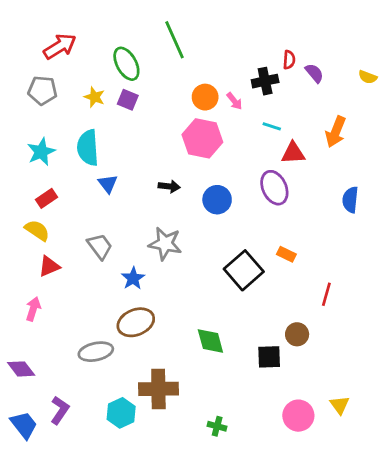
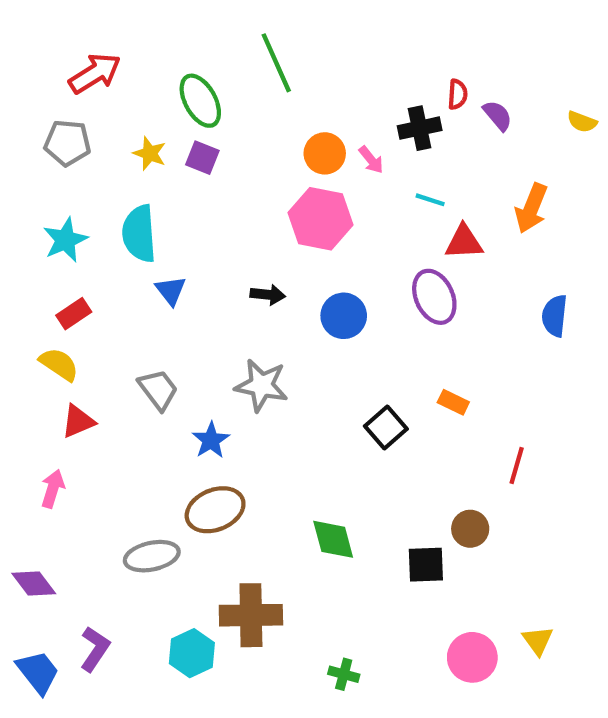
black square: (244, 270) -> (386, 428), size x0.7

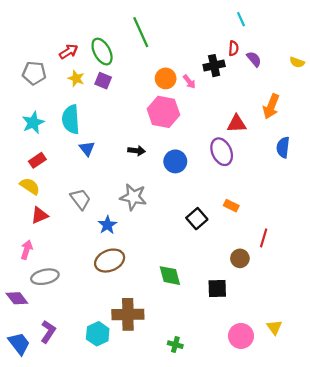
red arrow: (95, 73) -> (69, 52), moved, size x0.7
cyan line: (430, 200) -> (241, 19), moved, turned 48
blue semicircle: (555, 316) -> (283, 147), moved
brown circle: (470, 529) -> (240, 258), moved
gray ellipse: (152, 556) -> (45, 277), moved

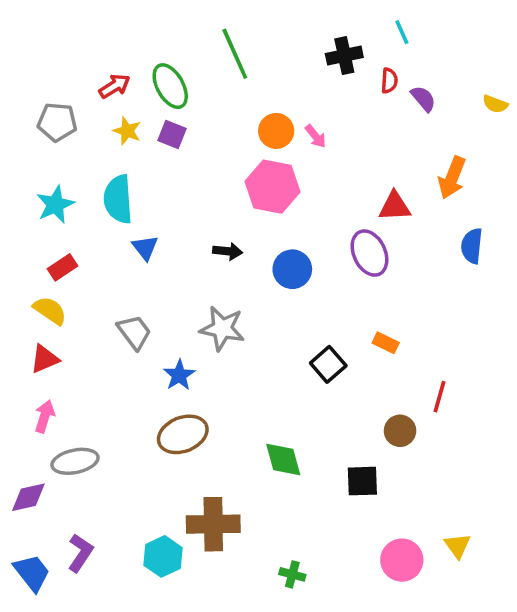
black cross: (214, 66) -> (344, 56), moved
red triangle: (40, 215) -> (45, 359), moved
purple diamond: (17, 298) -> (28, 497), turned -65

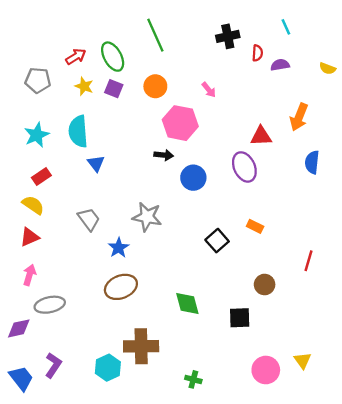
cyan line: (402, 32) -> (286, 27), moved
purple semicircle: (423, 99) -> (280, 65), turned -60
orange circle: (276, 131) -> (155, 86), moved
black arrow: (228, 251) -> (164, 155), moved
red line: (440, 397) -> (309, 261), moved

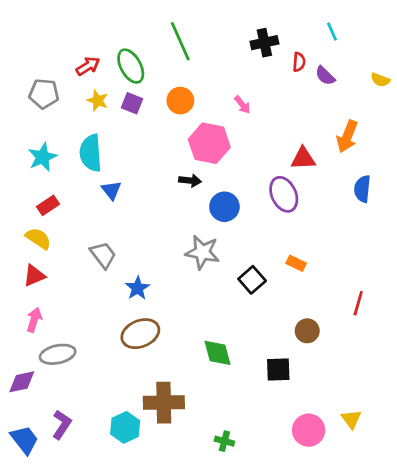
purple semicircle: (280, 65) -> (325, 76), turned -126
gray star: (147, 217) -> (202, 252), moved

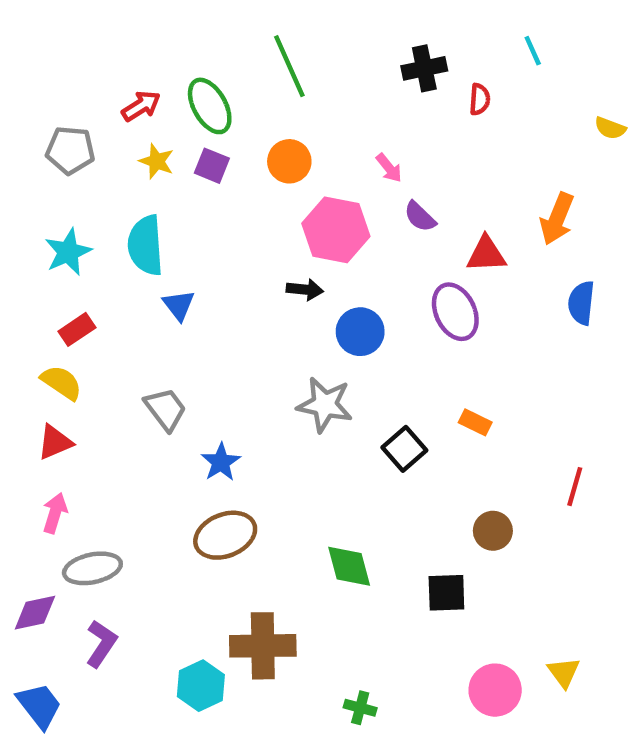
purple semicircle: (325, 76) -> (420, 217), moved
purple L-shape: (62, 425) -> (101, 644), moved

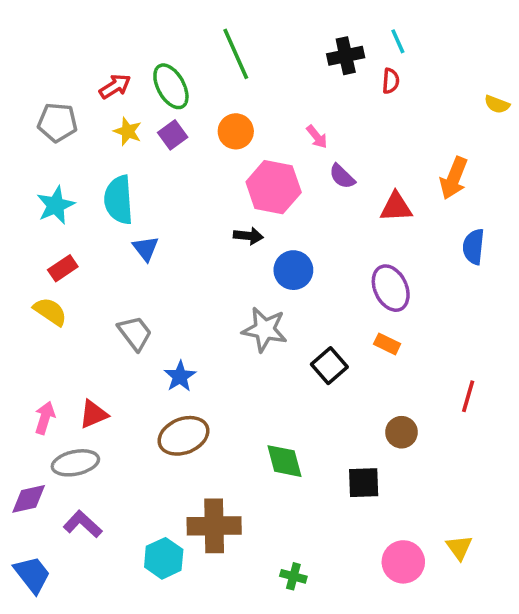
cyan line: (533, 51) -> (398, 41), moved
purple square: (212, 166) -> (173, 135), turned 32
purple ellipse: (455, 312) -> (391, 288), moved
red triangle: (55, 442) -> (93, 414), moved
purple L-shape: (101, 644) -> (83, 524), turned -81

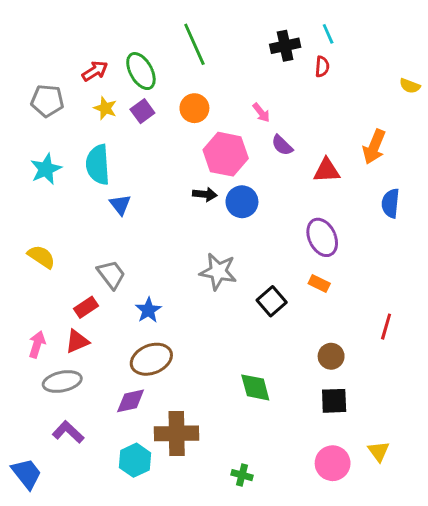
red rectangle: (63, 268) -> (86, 307), moved
blue circle: (293, 270) -> (242, 202), moved
green diamond: (284, 461) -> (255, 387), moved
black square: (364, 483) -> (334, 401), moved
purple diamond: (29, 499) -> (131, 401), moved

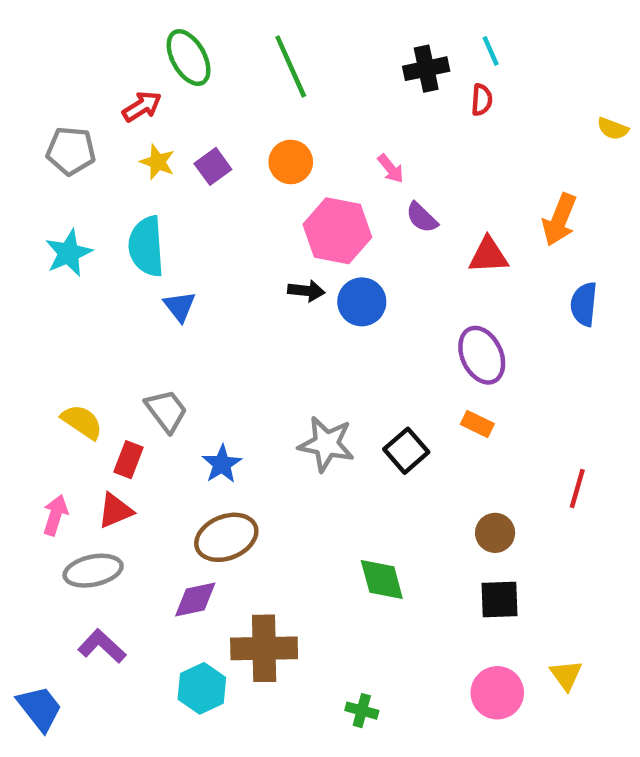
green ellipse: (141, 71) -> (189, 58), moved
yellow semicircle: (41, 257) -> (82, 422), moved
gray star: (218, 272) -> (326, 444), moved
red rectangle: (86, 307) -> (129, 460), turned -35

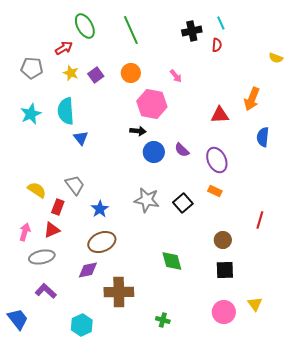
purple semicircle: (422, 217) -> (182, 150), moved
blue circle: (362, 302) -> (154, 152), moved
cyan hexagon: (202, 688) -> (82, 325), moved

